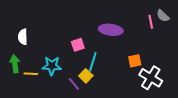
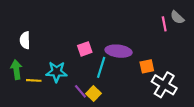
purple ellipse: (111, 30) -> (119, 51), moved
yellow square: (86, 76) -> (94, 94), moved

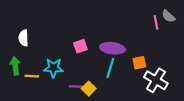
cyan line: (101, 67) -> (110, 68), moved
purple line: (80, 91) -> (76, 86), turned -48

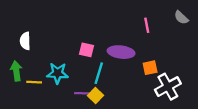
pink line: (156, 22) -> (147, 25), moved
pink square: (80, 46) -> (87, 50), turned 32
cyan line: (110, 68) -> (99, 73), moved
white cross: (156, 80) -> (168, 87), turned 30

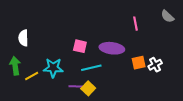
cyan line: (99, 73) -> (91, 68), turned 60
yellow line: (34, 82) -> (32, 76), turned -32
white cross: (168, 87) -> (155, 65), moved, size x0.6

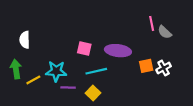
gray semicircle: (167, 16) -> (165, 32), moved
pink line: (136, 24) -> (152, 23), moved
purple line: (76, 86) -> (68, 88), moved

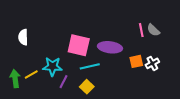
pink line: (152, 23) -> (141, 30), moved
pink square: (84, 48) -> (79, 45), size x1.6
green arrow: (16, 69) -> (15, 79), moved
purple line: (68, 88) -> (64, 82), turned -64

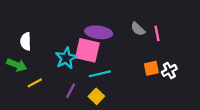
gray semicircle: (153, 30) -> (138, 29), moved
purple ellipse: (110, 47) -> (99, 32), moved
cyan star: (52, 66) -> (66, 58), moved, turned -30
green arrow: (15, 79) -> (17, 65), moved, turned 120

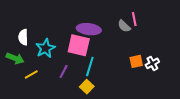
pink line: (157, 33) -> (134, 19), moved
cyan star: (66, 58) -> (45, 48), moved
cyan line: (100, 74) -> (90, 66), turned -60
purple line: (71, 91) -> (64, 71), moved

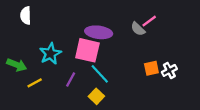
pink line: (134, 19) -> (149, 21), turned 64
white semicircle: (23, 37) -> (26, 15), moved
cyan line: (90, 66) -> (100, 74), turned -60

